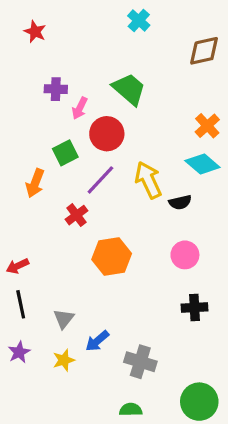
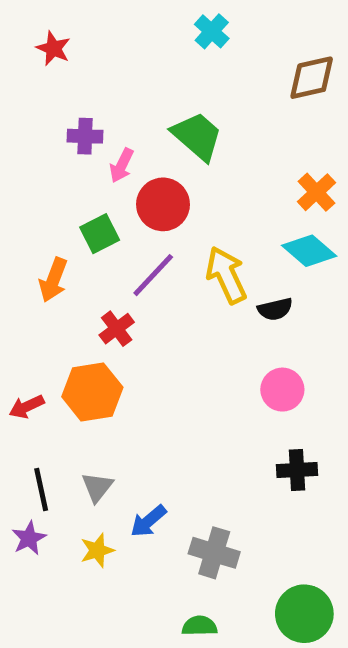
orange hexagon: (112, 257) -> (92, 392), moved
black line: (21, 304) -> (41, 489), moved

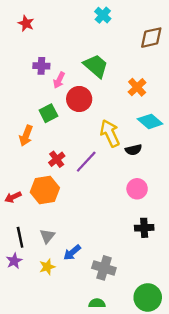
orange cross: (316, 192) -> (137, 87), moved
purple line: (153, 275) -> (86, 162), moved

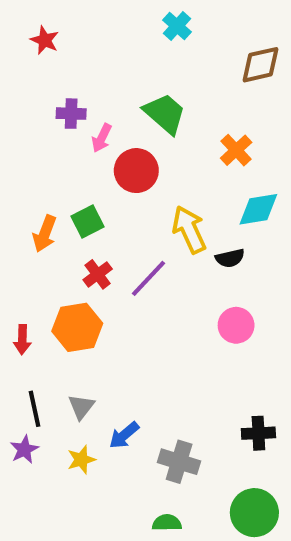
green square: (48, 113) -> (87, 221), moved
cyan diamond: (150, 121) -> (258, 209), turned -50
red arrow: (13, 197) -> (22, 340), turned -63
black cross: (144, 228) -> (258, 433), moved

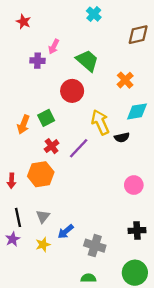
pink arrow: (102, 138) -> (54, 47), moved
pink circle: (236, 325) -> (134, 185), moved

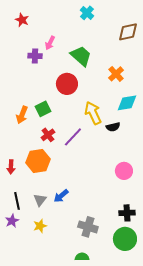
blue arrow: (66, 232) -> (61, 196), moved
green circle: (135, 273) -> (125, 239), moved

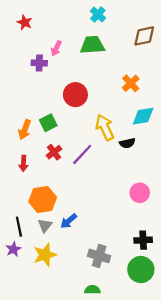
green trapezoid: (81, 56) -> (92, 45), moved, turned -45
orange hexagon: (38, 161) -> (43, 200), moved
red arrow: (11, 167) -> (23, 163), moved
yellow star: (40, 226) -> (45, 255), size x1.5

